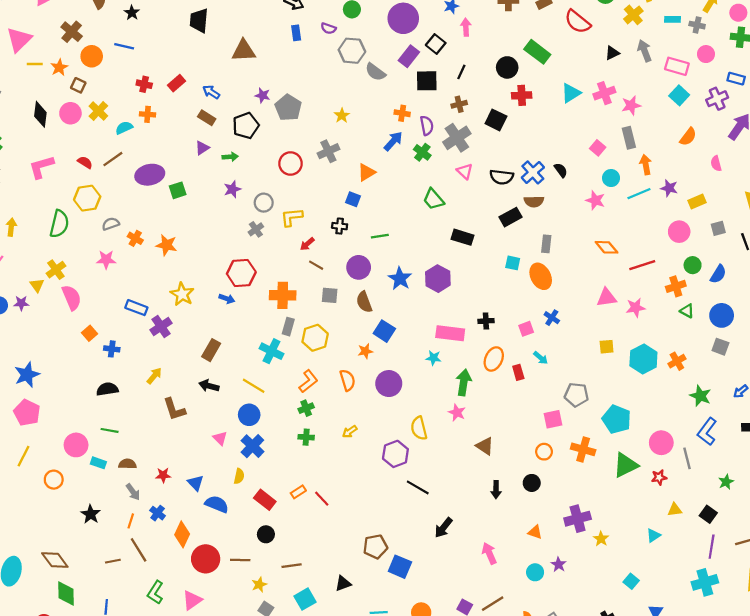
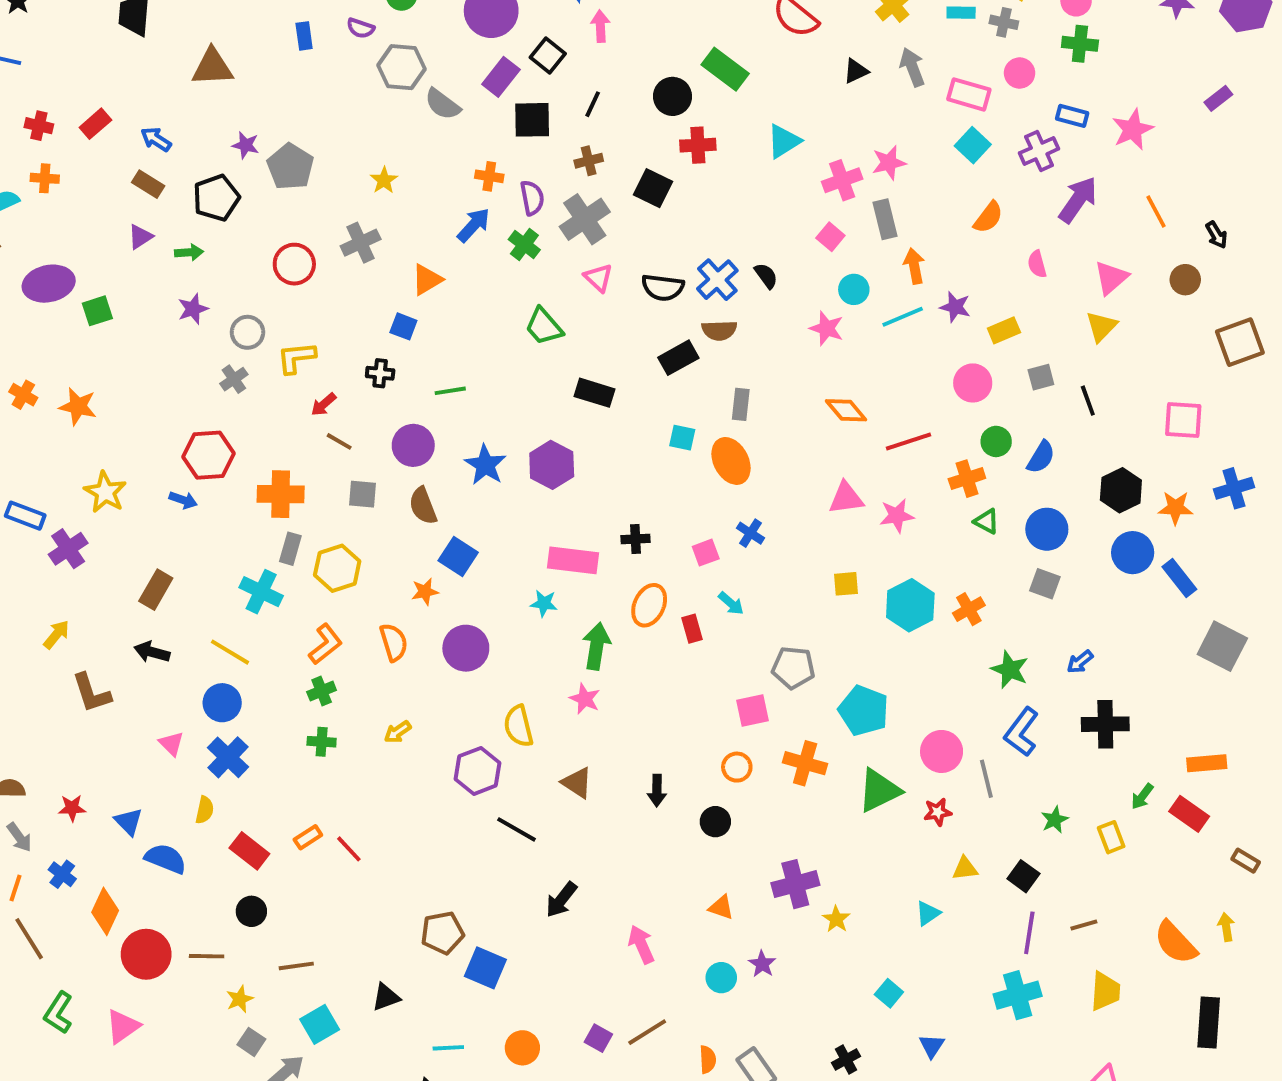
pink cross: (604, 93) -> (842, 180), moved
brown triangle: (485, 446) -> (577, 783), moved
black arrow: (496, 490) -> (657, 790), moved

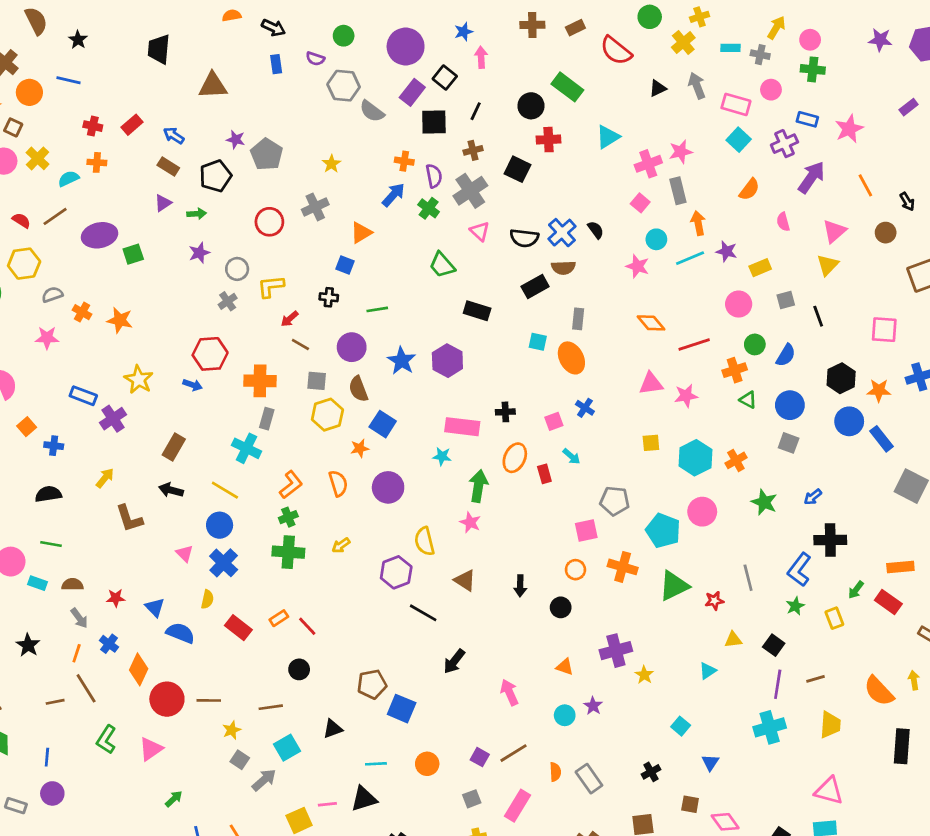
yellow hexagon: (337, 568) -> (327, 415), moved
blue L-shape: (1021, 732) -> (799, 570), moved
green cross: (322, 742) -> (288, 552), size x1.6
pink circle: (942, 751) -> (702, 512), moved
black circle: (251, 911) -> (299, 669), moved

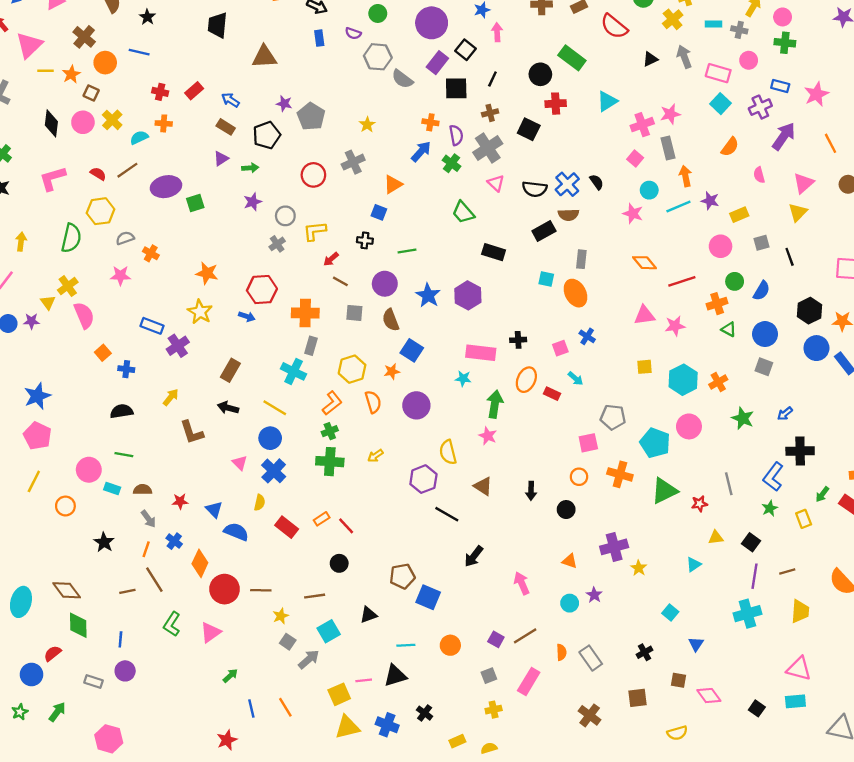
orange star: (120, 320) -> (207, 273), moved
yellow hexagon: (327, 415) -> (352, 369), moved
red rectangle: (544, 474) -> (552, 394), turned -49

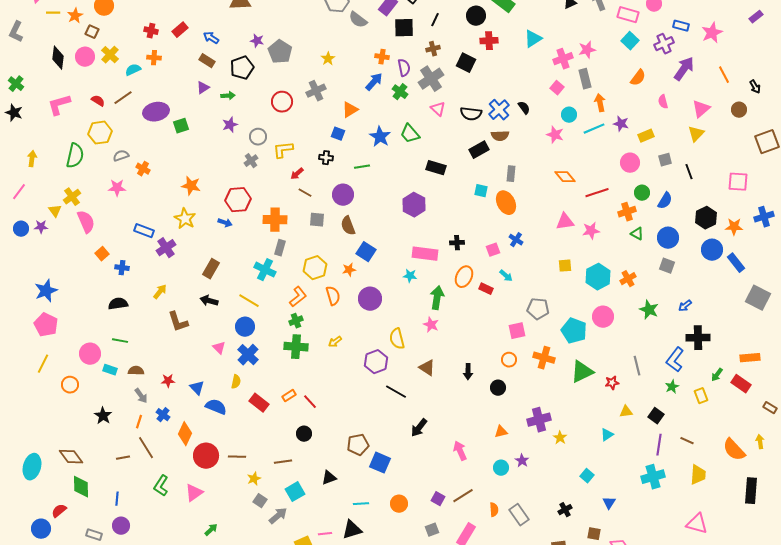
blue star: (428, 295) -> (380, 137), moved
orange triangle: (570, 561) -> (501, 432), turned -32
brown line: (787, 572) -> (687, 441), turned 40

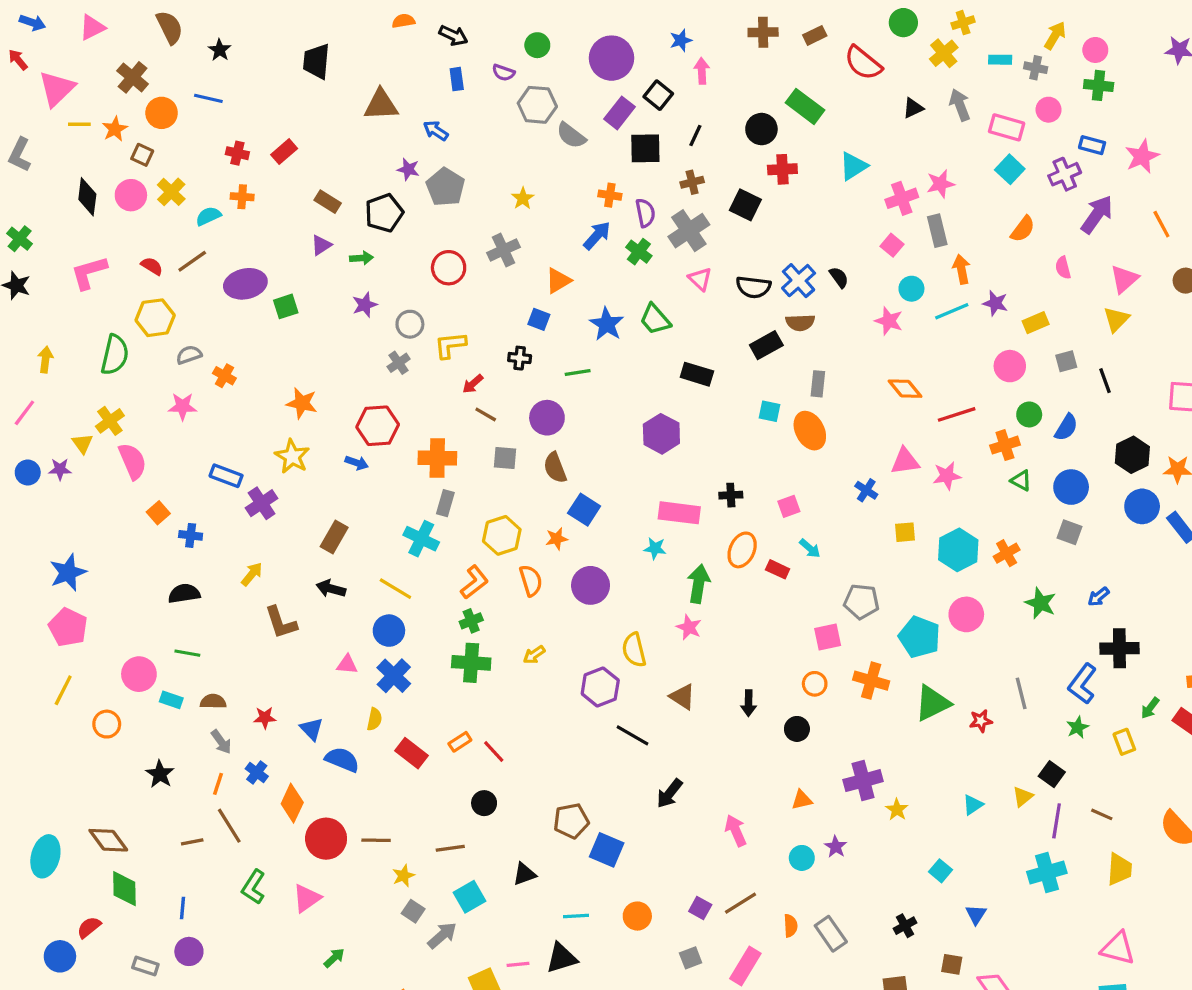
blue arrow: (211, 38) -> (436, 131), moved
blue cross: (516, 240) -> (866, 490), moved
pink triangle: (219, 348) -> (347, 664), turned -40
yellow triangle: (626, 412) -> (1023, 797), moved, turned -32

